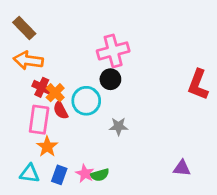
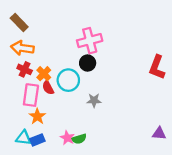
red cross: (42, 87) -> (25, 69), moved
purple triangle: (182, 168) -> (159, 134), moved
blue rectangle: (59, 175) -> (37, 140), moved, turned 48

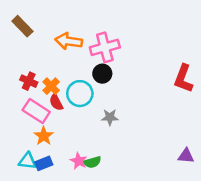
orange arrow: (22, 48) -> (69, 41), moved
pink rectangle: (31, 95) -> (36, 111), turned -65

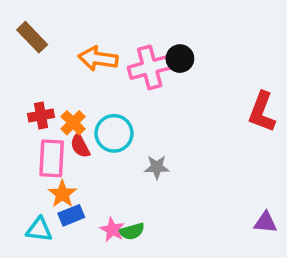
black circle: (102, 74) -> (180, 59), moved
red cross: (29, 81) -> (41, 116), turned -35
pink rectangle: (36, 111) -> (52, 158), turned 60
blue rectangle: (44, 163) -> (71, 215), moved

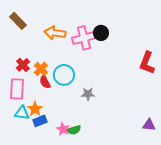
red cross: (41, 116) -> (23, 65), turned -32
pink rectangle: (52, 158) -> (17, 89), moved
cyan triangle: (39, 230) -> (22, 113), moved

